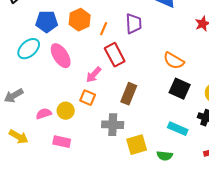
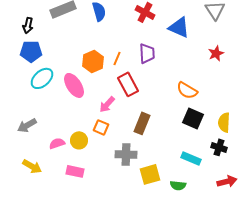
orange hexagon: (80, 20) -> (93, 61), moved
blue pentagon: (47, 22) -> (31, 51), moved

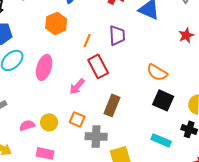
orange hexagon: (93, 61) -> (56, 23), moved
pink ellipse: (74, 85) -> (44, 67), turned 50
orange square: (101, 127) -> (77, 119), moved

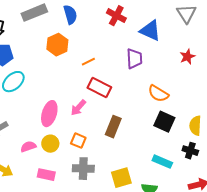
purple trapezoid: (117, 35) -> (134, 59), moved
orange line: (87, 40) -> (88, 62), turned 40
red rectangle: (98, 66) -> (99, 88), turned -35
pink ellipse: (44, 67) -> (49, 114), moved
gray cross: (96, 136) -> (83, 169), moved

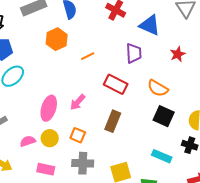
red star: (187, 57) -> (178, 54), moved
red rectangle: (99, 88) -> (116, 84), moved

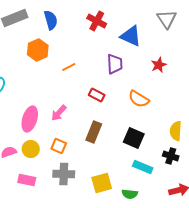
red rectangle: (116, 84) -> (97, 95), size x0.7
black square: (164, 116) -> (134, 138), moved

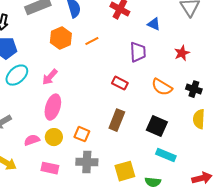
blue triangle: (131, 36) -> (154, 24), size x0.6
orange line: (69, 67) -> (92, 41), moved
pink arrow: (59, 113) -> (50, 77), moved
black cross: (171, 156) -> (194, 89), moved

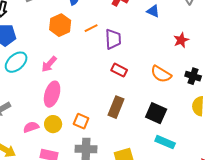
purple trapezoid: (138, 52) -> (113, 39), moved

